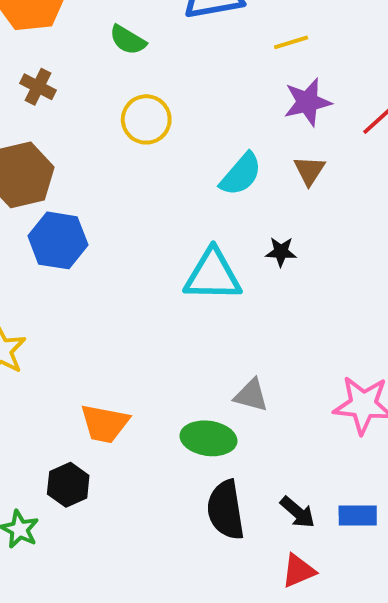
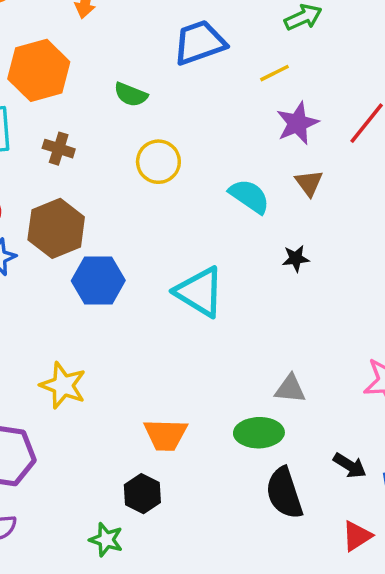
cyan semicircle: (241, 174) -> (249, 196), turned -87
cyan triangle: (213, 275) -> (200, 292), moved, turned 40
black arrow: (298, 512) -> (350, 466), moved

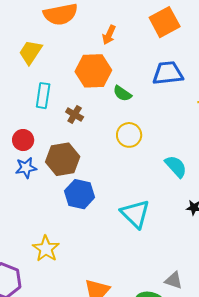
orange hexagon: (39, 70) -> (93, 71), moved

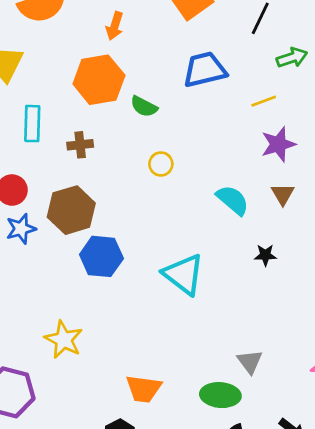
brown cross: (75, 114) -> (80, 145), turned -30
yellow circle: (129, 135) -> (161, 164), size x0.7
gray triangle: (174, 280) -> (250, 362), turned 42

